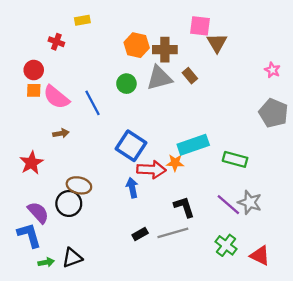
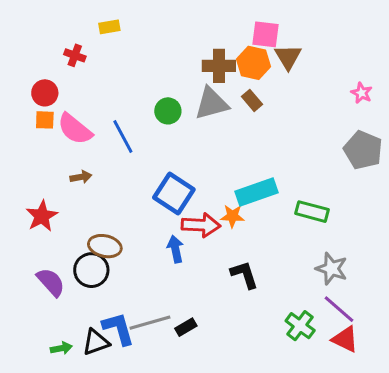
orange hexagon: (137, 45) -> (253, 63), moved
purple line: (228, 205) -> (339, 309), moved
gray line: (173, 233) -> (150, 323), moved
black rectangle: (140, 234) -> (186, 327), moved
blue L-shape: (29, 235) -> (118, 329), moved

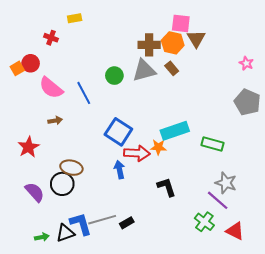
orange square: (45, 120) -> (17, 68), moved, turned -32
purple line: (339, 309) -> (218, 200), moved

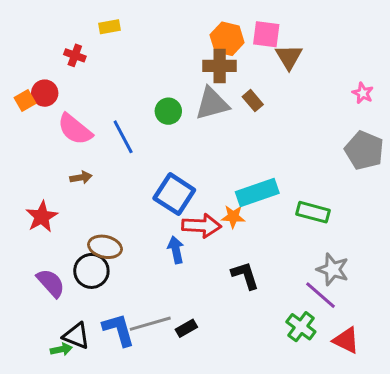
orange hexagon: (173, 43) -> (227, 39), moved
black triangle: (65, 233) -> (76, 336), moved, turned 42

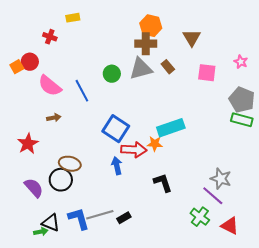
pink square: (266, 34) -> (207, 73), moved
green rectangle: (313, 212) -> (242, 120), moved

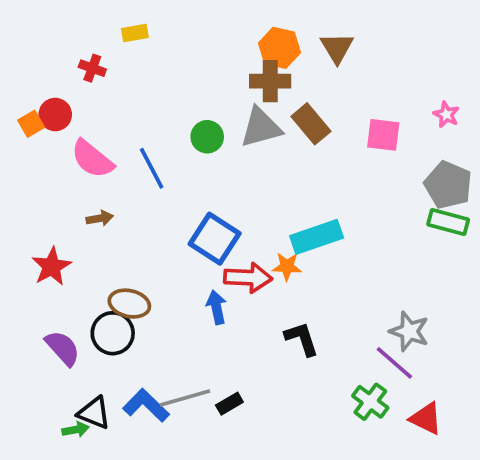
brown triangle: (192, 38) -> (337, 48), moved
brown rectangle: (168, 67) -> (311, 124), size x1.5
blue L-shape: (79, 219) -> (146, 405), turned -30

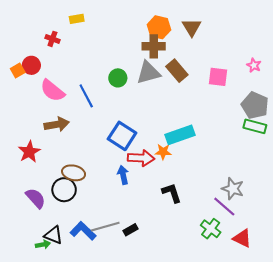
brown arrow: (100, 218) -> (57, 124), size x1.6

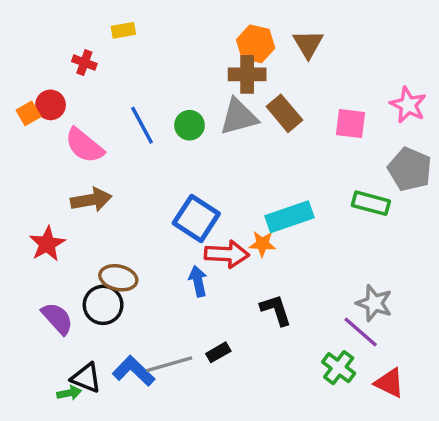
pink star: (254, 65) -> (408, 105), size x1.5
blue line: (86, 96) -> (142, 125), moved
green rectangle: (255, 126) -> (371, 203), moved
black rectangle: (130, 230) -> (218, 352), moved

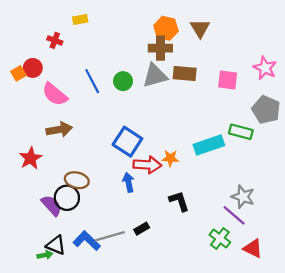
brown rectangle: (284, 113) -> (185, 73), turned -45
cyan rectangle: (289, 217) -> (209, 145), moved
purple semicircle: (57, 318) -> (51, 205), moved

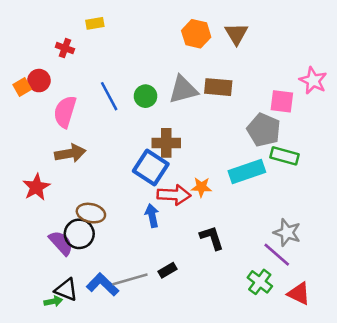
brown cross: (160, 48) -> (166, 143), moved
pink square: (228, 80) -> (282, 101), moved
pink semicircle: (55, 94) -> (65, 112), turned 68
gray pentagon: (266, 110) -> (264, 130), moved

